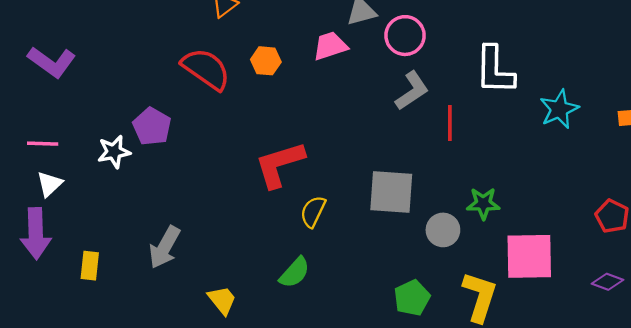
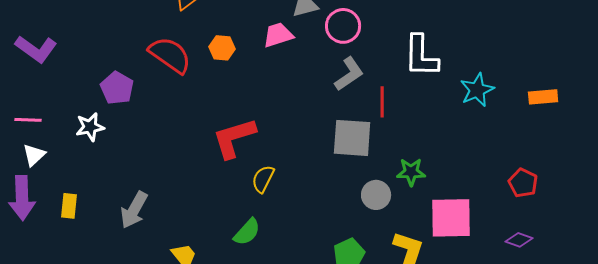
purple pentagon: (152, 126) -> (117, 88), moved
gray square: (391, 192) -> (352, 138), moved
yellow rectangle: (90, 266) -> (69, 206), moved

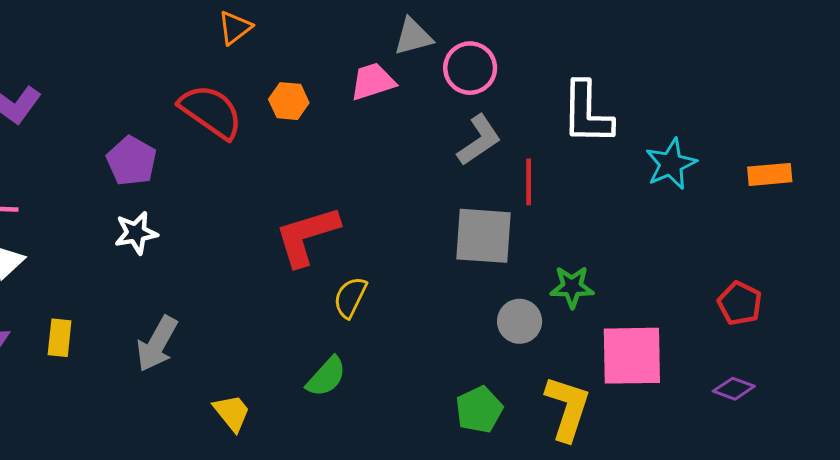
white star: (90, 127) -> (136, 233), moved

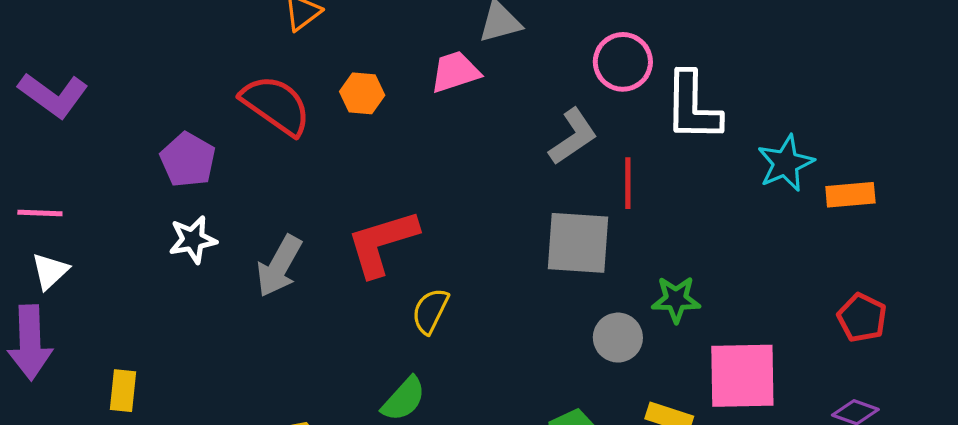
pink circle: (470, 68) -> (623, 62), moved
orange rectangle: (770, 174) -> (850, 195), moved
yellow rectangle: (60, 338) -> (123, 391), moved
gray arrow: (157, 344) -> (279, 266), moved

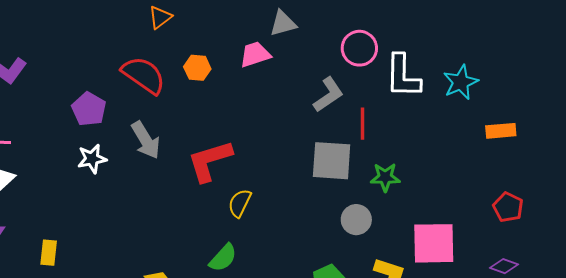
cyan star: (786, 163) -> (461, 82), moved
gray arrow: (279, 266) -> (146, 140), moved, turned -60
green star: (676, 299) -> (385, 177), moved

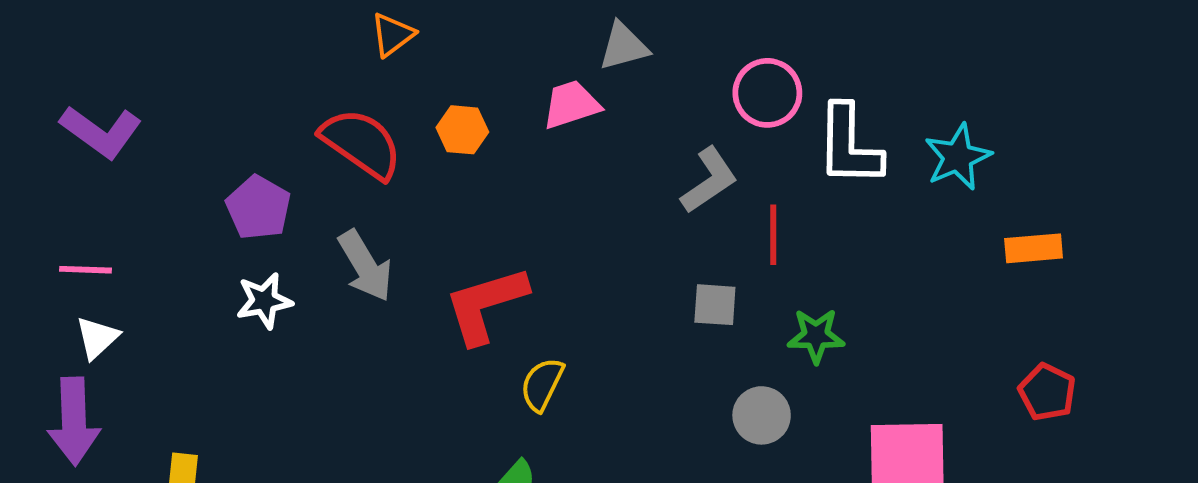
gray square: (332, 161) -> (715, 305), size x0.6

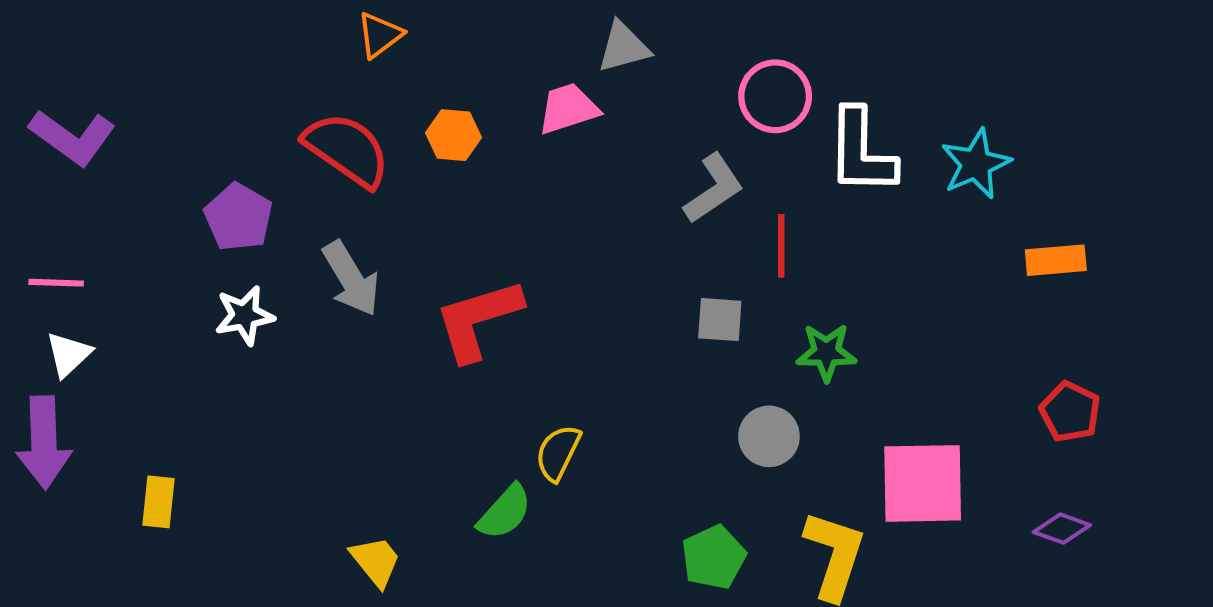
yellow semicircle: (542, 384) -> (558, 453), moved

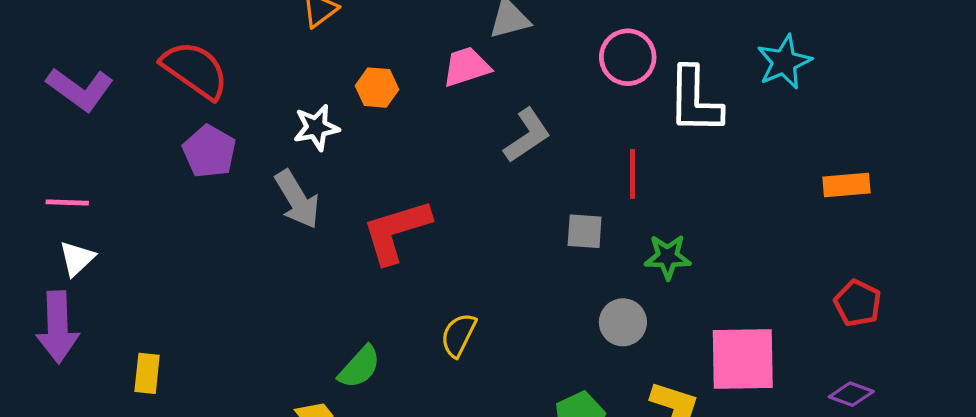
red semicircle: (347, 150) -> (195, 70), moved
cyan star: (976, 164) -> (784, 62), moved
gray L-shape: (714, 188) -> (527, 135), moved
white star: (245, 315) -> (316, 127), moved
green semicircle: (505, 512) -> (359, 367), moved

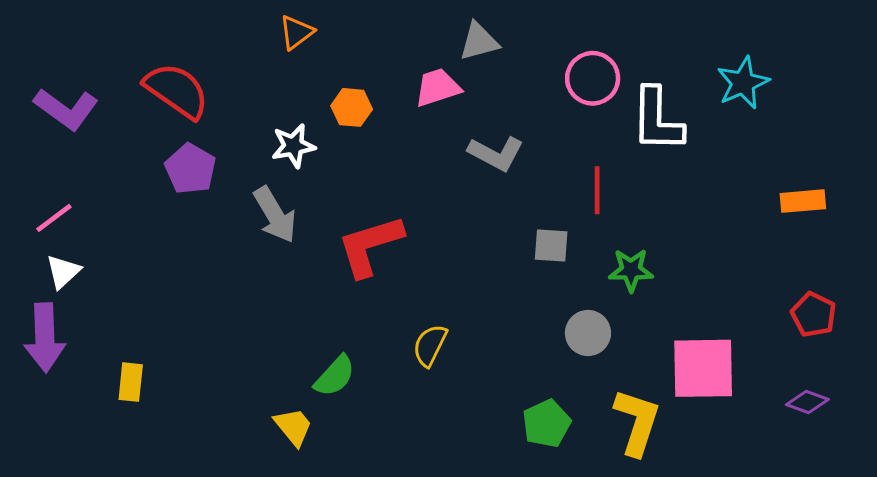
gray L-shape: (527, 135) -> (496, 153), turned 62
pink line: (67, 203) -> (54, 218), turned -39

